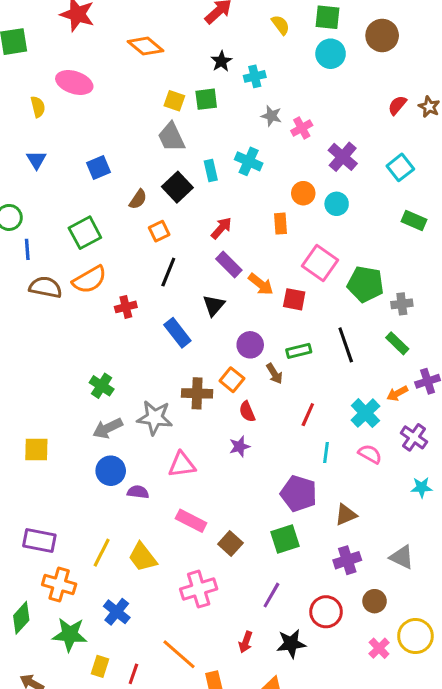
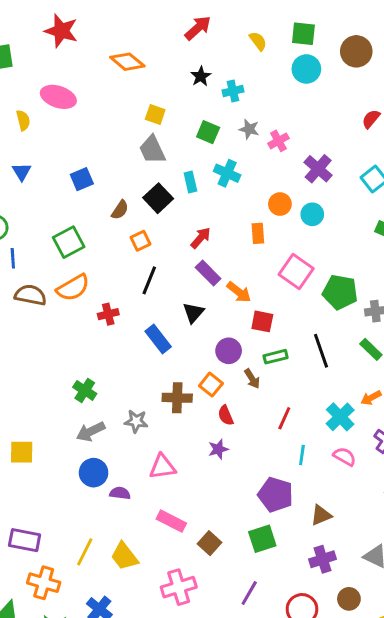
green square: (206, 99) -> (208, 132), moved, turned 30
red square: (294, 299) -> (262, 321), moved
gray star: (155, 418) -> (136, 421), size x0.7

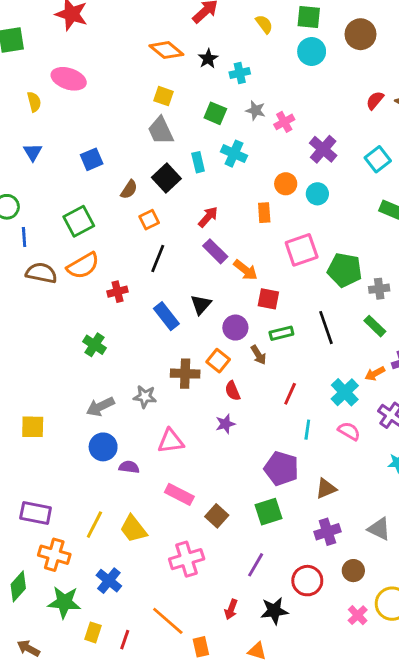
orange diamond: (127, 62) -> (166, 50), moved
pink square: (296, 272) -> (302, 250), turned 36
black triangle: (193, 313) -> (201, 305), moved
green cross: (85, 390) -> (94, 345), moved

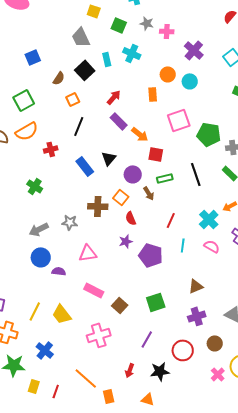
yellow square: (164, 96) -> (94, 11), moved
pink cross: (284, 122) -> (167, 31), turned 32
purple pentagon: (281, 468) -> (151, 255), moved

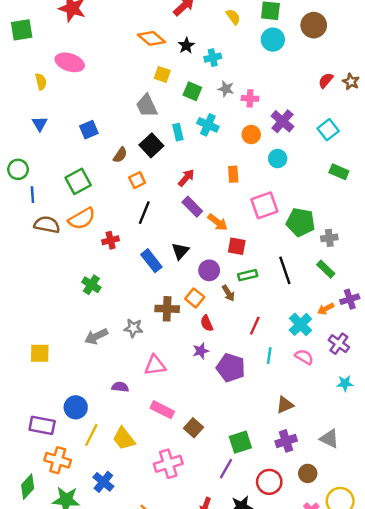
orange circle: (168, 74) -> (251, 135), moved
blue circle: (41, 257) -> (76, 407), moved
green square: (156, 302) -> (240, 442), moved

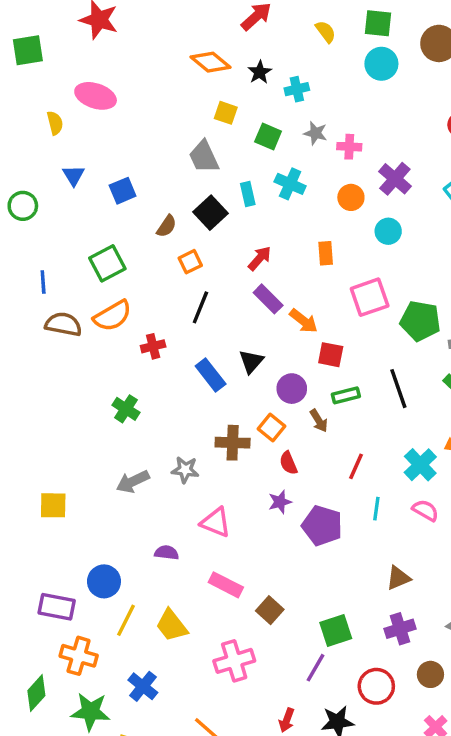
blue triangle: (40, 124) -> (74, 175), moved
green circle: (18, 169) -> (23, 206), moved
pink triangle: (155, 365) -> (216, 522), turned 30

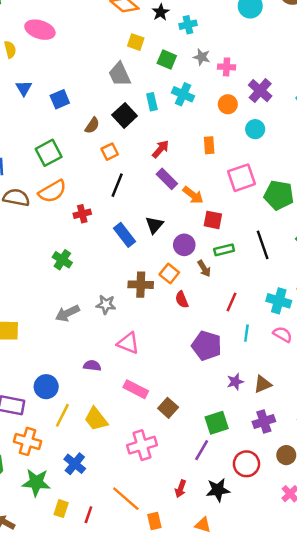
cyan cross: (420, 465) -> (279, 301), turned -30
purple star: (280, 502) -> (235, 382), moved

